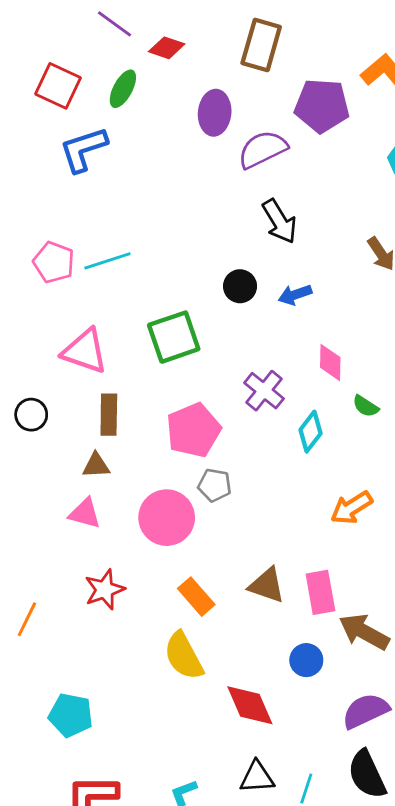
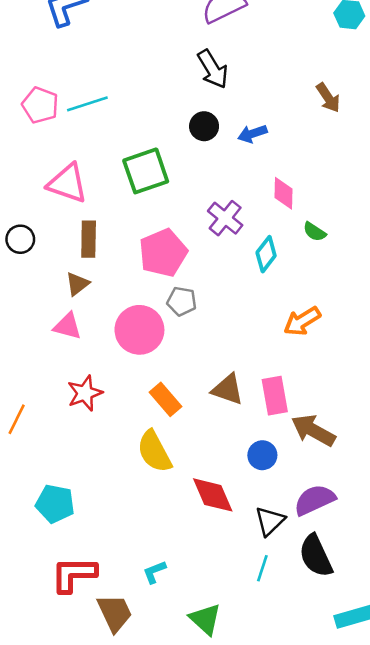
black arrow: (280, 221) -> (213, 69), moved
brown triangle: (96, 465) -> (77, 284), turned -35
black triangle: (257, 777) -> (270, 521), moved, turned -40

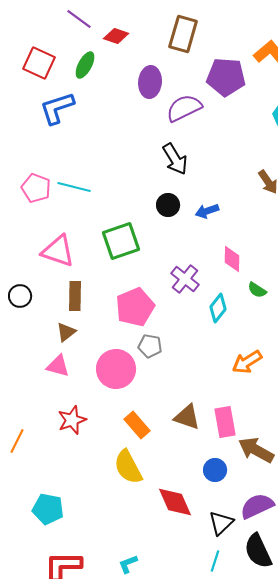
cyan line: (87, 104) -> (74, 187), turned 32

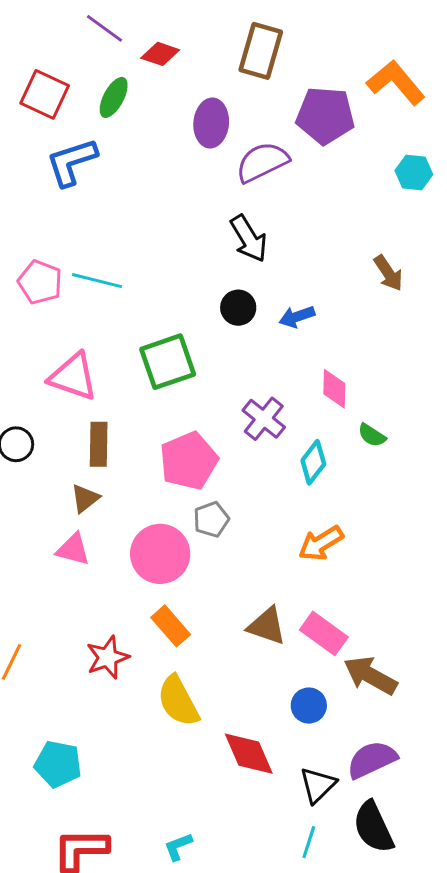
gray pentagon: (150, 346) -> (211, 519), turned -30
orange arrow: (247, 362) -> (321, 543), moved
red star: (72, 420) -> (108, 657), moved
pink rectangle: (225, 422) -> (324, 633), turned -44
orange rectangle: (137, 425) -> (171, 626), moved

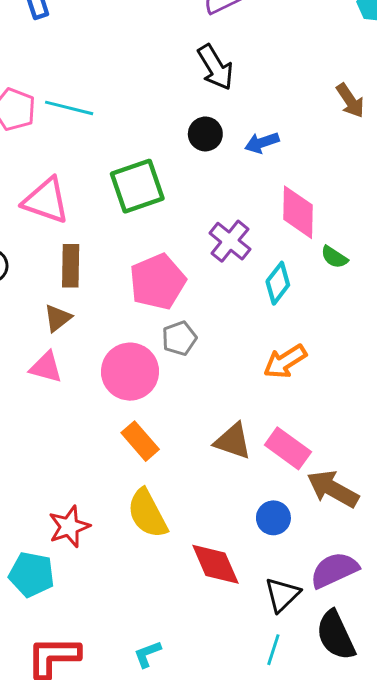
pink diamond: (334, 389) -> (298, 212), size x1.4
red star: (108, 657) -> (69, 527), moved

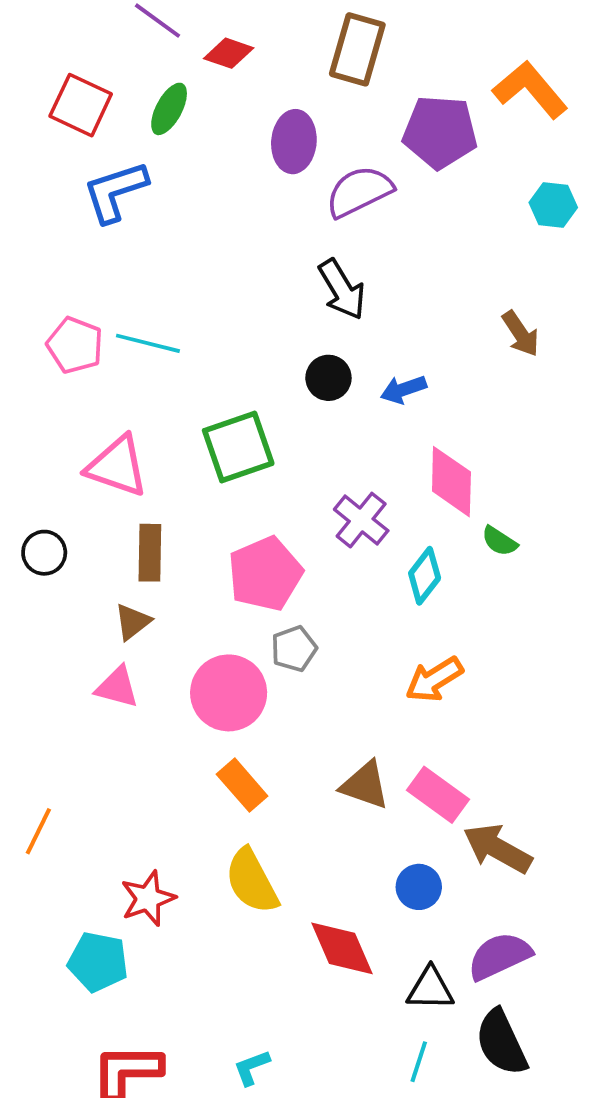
black triangle: (282, 595) -> (430, 989), turned 45

